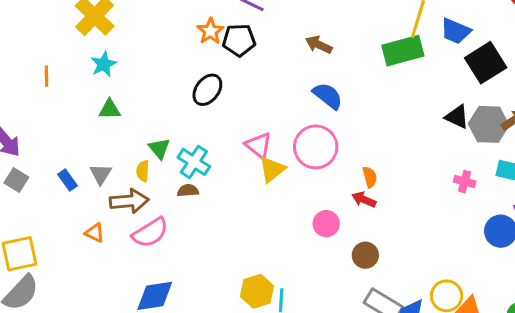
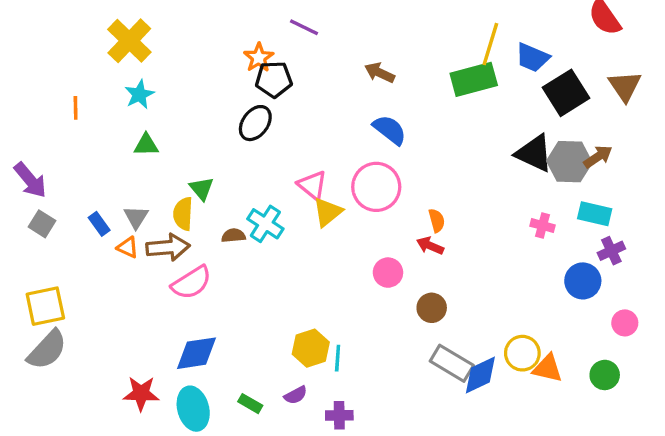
black pentagon: (239, 40) -> (274, 79), moved
black triangle: (457, 117) -> (534, 153), size x1.4
cyan cross: (194, 162) -> (265, 224), moved
yellow semicircle: (143, 171) -> (183, 214), size x1.4
orange triangle: (95, 233) -> (128, 247), moved

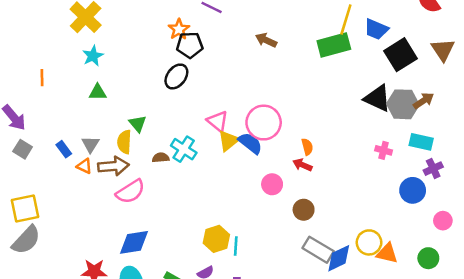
orange line: (76, 108) -> (42, 78), moved
blue semicircle: (390, 130) -> (250, 143), moved

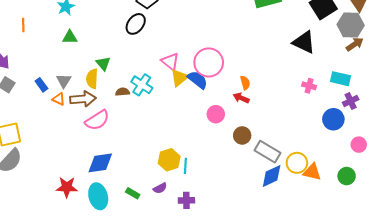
brown arrow: (424, 101) -> (355, 44), moved
gray hexagon: (403, 104) -> (351, 25), moved
gray rectangle: (318, 250) -> (267, 152), moved

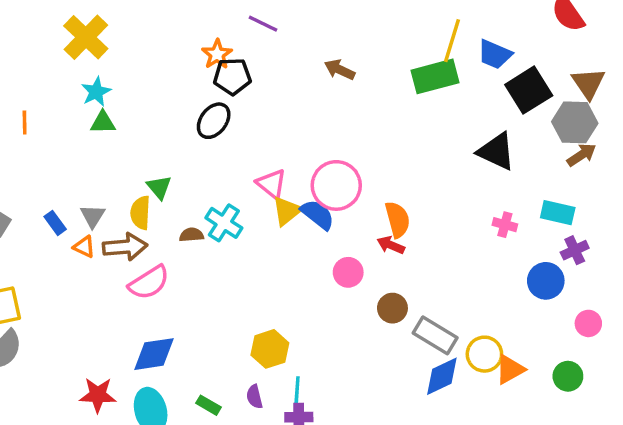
green triangle: (70, 37) -> (103, 122), moved
orange semicircle: (245, 83) -> (398, 220), size x1.5
cyan line: (185, 166) -> (297, 390), moved
orange triangle: (312, 172) -> (510, 369), turned -42
purple semicircle: (160, 188) -> (254, 397), turned 104

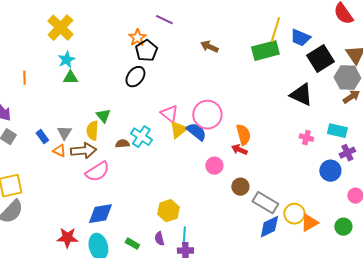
black pentagon: (232, 76) -> (146, 51), turned -30

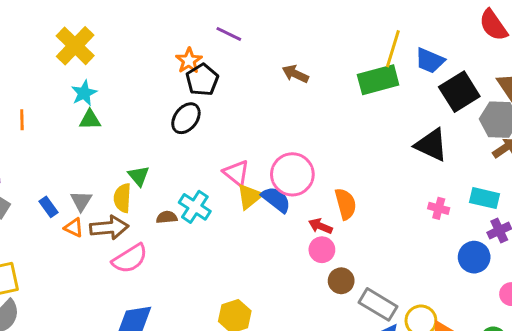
red arrow: (239, 150) -> (320, 226), moved
pink circle: (214, 166) -> (322, 250), moved

